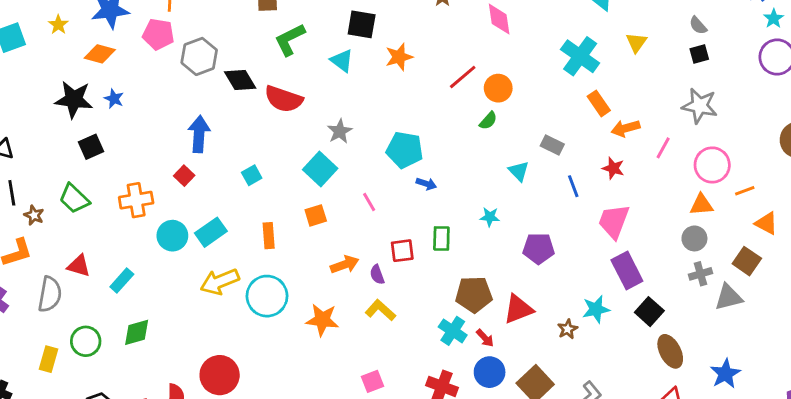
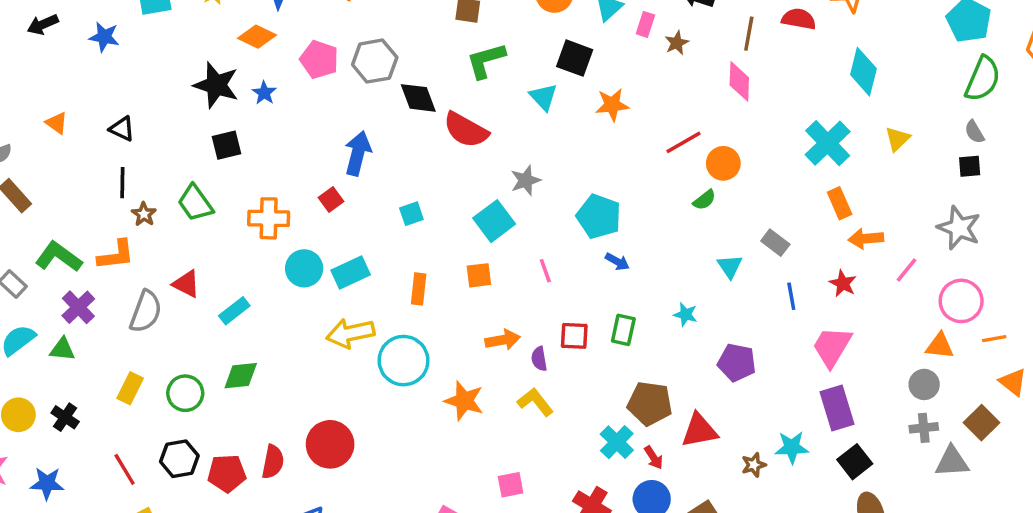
pink pentagon: (158, 34) -> (319, 60), moved
green circle: (86, 341) -> (185, 393), moved

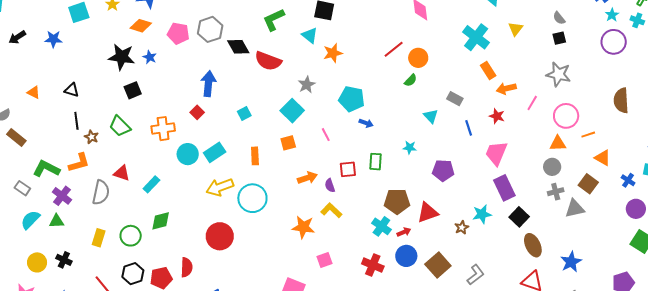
orange star: (612, 105) -> (333, 53), moved
orange star: (464, 401) -> (303, 227), moved
red circle: (330, 444) -> (220, 236), moved
red arrow: (654, 458) -> (404, 232), turned -72

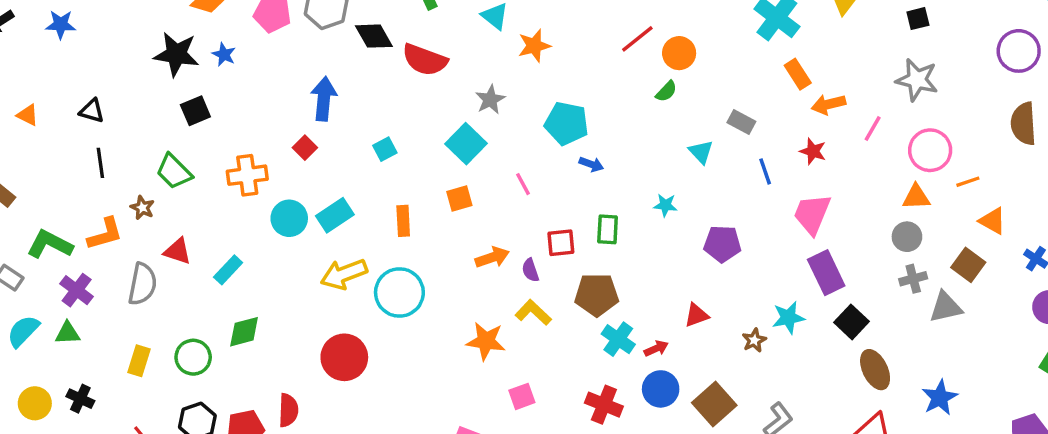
purple circle: (614, 42) -> (1019, 51), moved
brown star: (91, 137) -> (142, 208), moved
brown pentagon: (397, 201) -> (597, 295), moved
red triangle: (428, 213) -> (696, 315), size x0.7

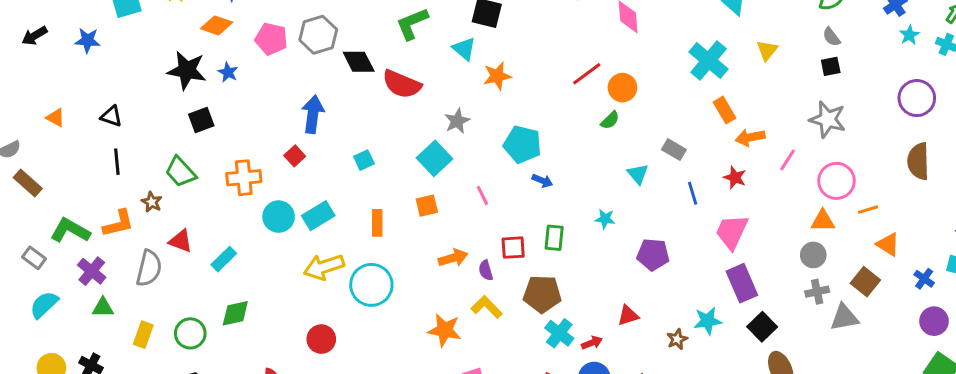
green triangle: (68, 333) -> (103, 308), moved
red circle: (344, 357) -> (321, 339), size x0.7

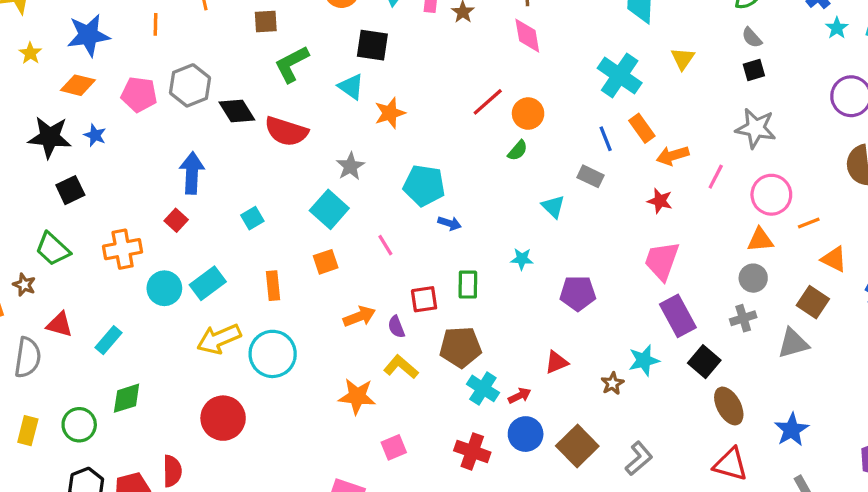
blue line: (693, 193) -> (606, 139), moved
gray cross: (817, 292) -> (743, 318), moved
red circle: (321, 339) -> (223, 418), size x1.4

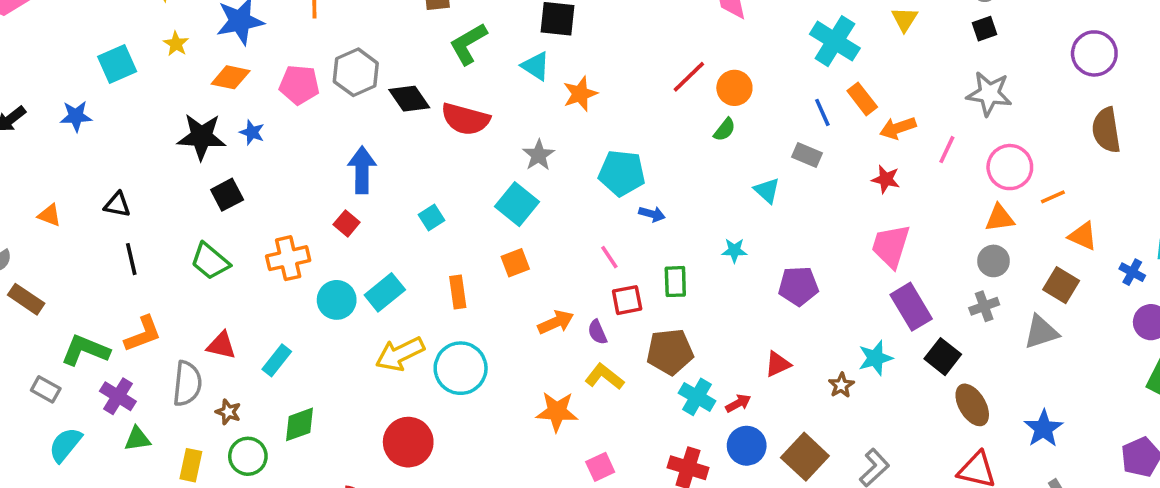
pink line: (385, 245) -> (609, 257), moved
brown star: (24, 285) -> (228, 412), moved

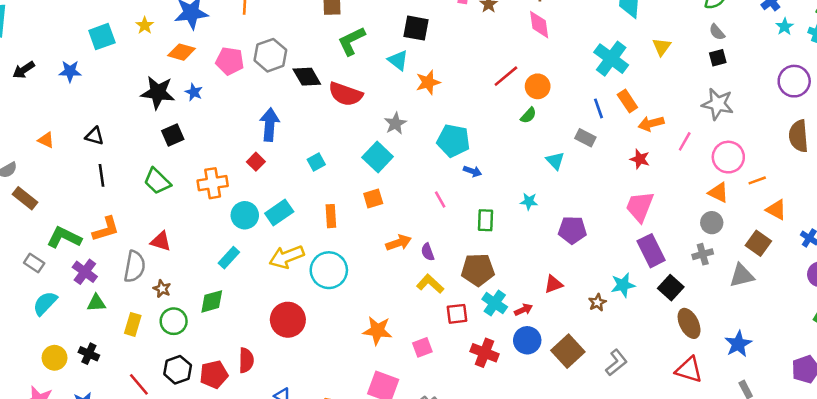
orange triangle: (1000, 218) -> (718, 193), turned 30
red square: (627, 300) -> (457, 314), moved
cyan rectangle: (277, 360) -> (229, 258), moved
orange star: (557, 412) -> (377, 331), moved

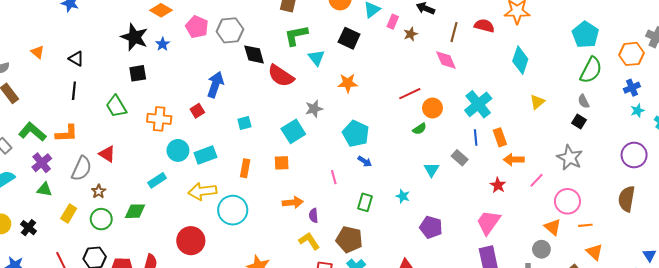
pink diamond: (539, 25) -> (446, 60), turned -30
black square: (718, 58) -> (579, 122), turned 32
cyan cross: (611, 59) -> (478, 104), moved
cyan triangle: (398, 60) -> (316, 58), moved

